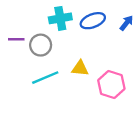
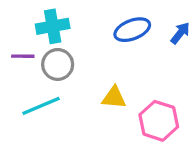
cyan cross: (60, 18) -> (53, 26), moved
cyan line: (45, 78) -> (41, 106), moved

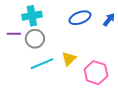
yellow triangle: (114, 98) -> (69, 59), turned -49
cyan line: (41, 106) -> (42, 64), moved

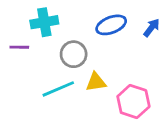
gray circle: (35, 39) -> (74, 54), moved
yellow triangle: (69, 59) -> (96, 82), turned 35

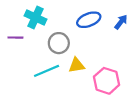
cyan cross: (44, 22) -> (35, 18), turned 35

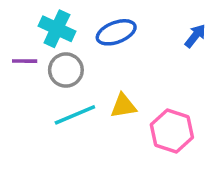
blue ellipse: (89, 20) -> (116, 32), moved
gray circle: (59, 43) -> (66, 70), moved

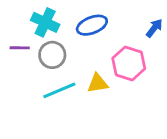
pink hexagon: (172, 131) -> (129, 63), moved

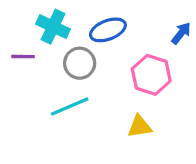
gray circle: (52, 55) -> (80, 63), moved
yellow triangle: (98, 83) -> (140, 126), moved

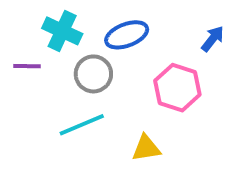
yellow triangle: (140, 126) -> (146, 148), moved

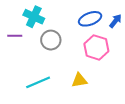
blue ellipse: (127, 35) -> (90, 19), moved
cyan line: (82, 125) -> (38, 82), moved

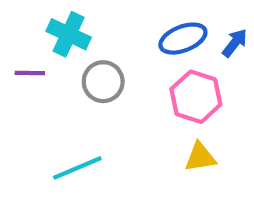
yellow triangle: (79, 80) -> (200, 157), moved

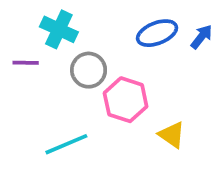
pink hexagon: (196, 97) -> (126, 100), moved
yellow triangle: (200, 157) -> (172, 135), turned 44

